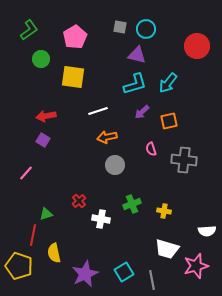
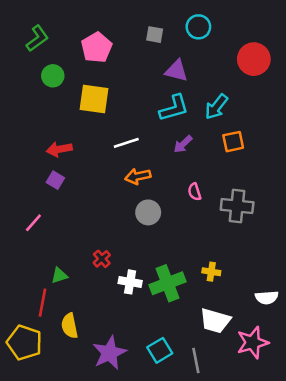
cyan circle: (146, 29) -> (198, 27), moved
orange square: (169, 121) -> (233, 142), moved
green cross: (132, 204) -> (167, 283), moved, size x1.5

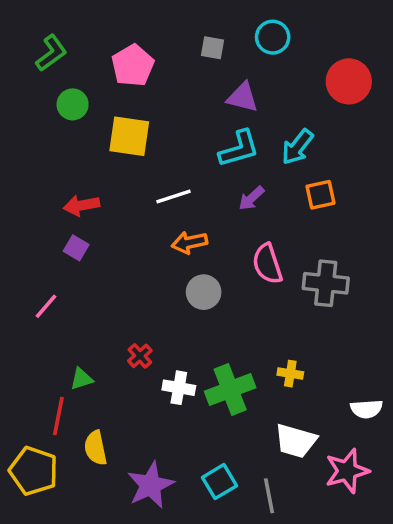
pink semicircle: (195, 192) -> (267, 264), size x1.6

